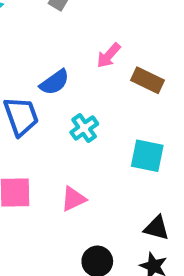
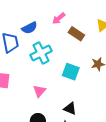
cyan cross: (84, 128) -> (41, 53), size x1.5
pink triangle: (73, 199) -> (39, 91), moved, turned -32

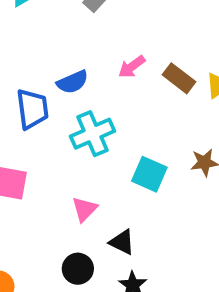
brown rectangle: (76, 34) -> (179, 78), moved
black triangle: (70, 109) -> (122, 242), moved

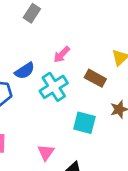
brown rectangle: (179, 78) -> (95, 78), moved
cyan cross: (92, 134) -> (54, 87), moved

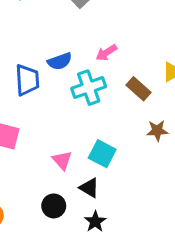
cyan square: (84, 123) -> (102, 154), moved
pink triangle: (46, 152) -> (62, 160), turned -30

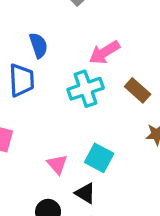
pink arrow: (106, 53) -> (104, 52), size x1.4
blue semicircle: (60, 61) -> (38, 45), moved, turned -90

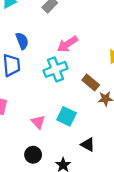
brown rectangle: (138, 90) -> (91, 83), moved
black triangle: (85, 193) -> (88, 145), moved

